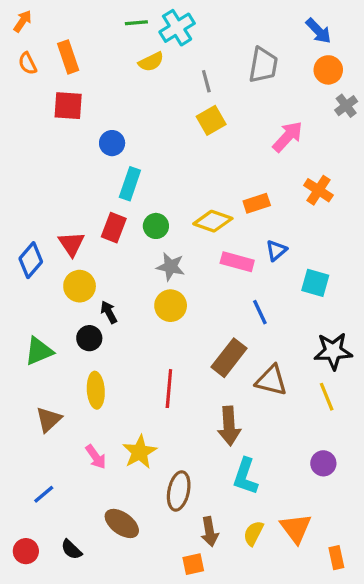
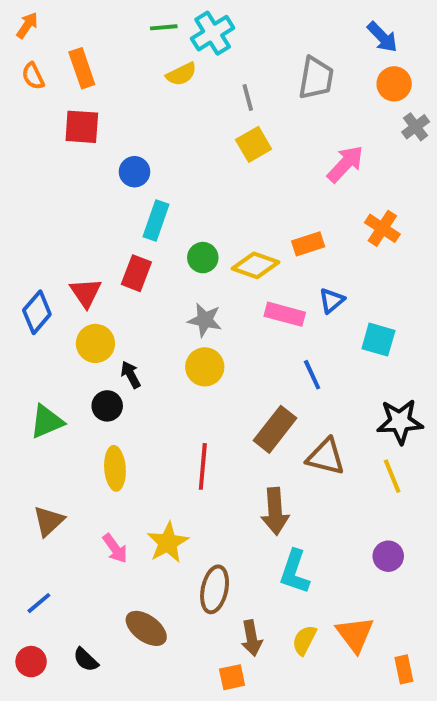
green circle: (156, 226) -> (203, 258), moved
brown triangle: (49, 419) -> (49, 521), moved
blue line: (44, 494) -> (39, 603), moved

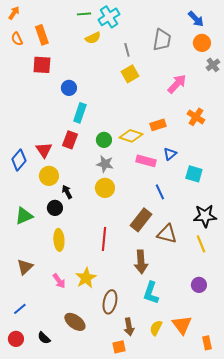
green circle: (203, 258) -> (104, 140), moved

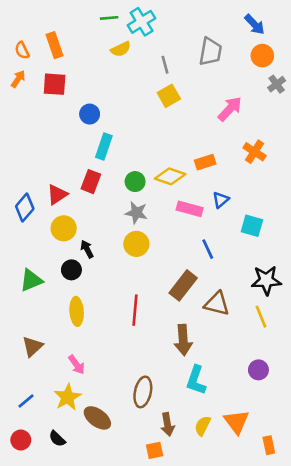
orange arrow: (14, 13) -> (18, 79), moved
red triangle: (44, 150) -> (57, 195), turned 30
yellow star: (86, 278) -> (68, 397), moved

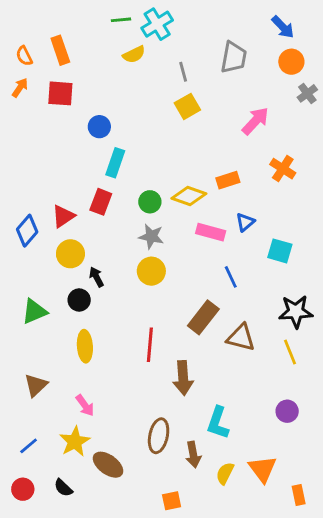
brown arrow: (183, 340) -> (183, 378), moved
brown arrow: (168, 424) -> (193, 455), moved

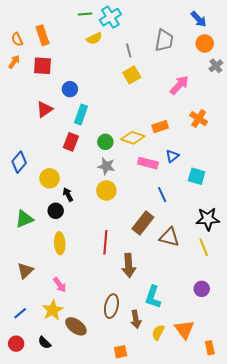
red triangle: (63, 216) -> (45, 109), moved

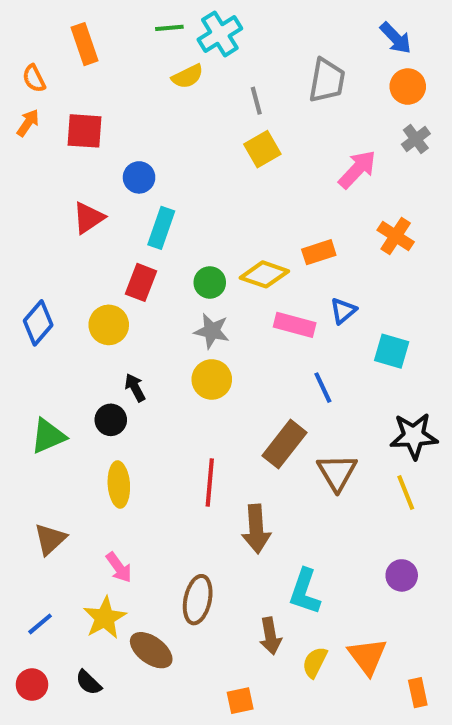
orange rectangle: (42, 35) -> (84, 44), moved
gray cross: (216, 66) -> (416, 139), moved
yellow circle: (50, 178) -> (109, 325), moved
brown triangle: (169, 237) -> (337, 472), turned 45
brown ellipse: (111, 306) -> (198, 600), moved

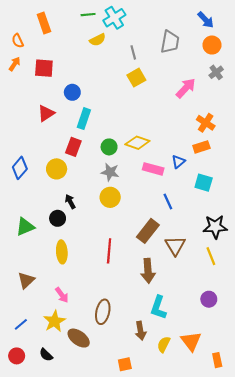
orange rectangle: (319, 252) -> (201, 147), moved
brown arrow: (256, 529) -> (148, 271), moved

